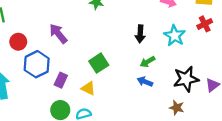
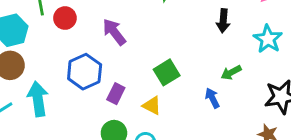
black arrow: (140, 34) -> (223, 21), moved
red circle: (18, 42) -> (65, 18), moved
blue arrow: (145, 82) -> (212, 98), moved, turned 40

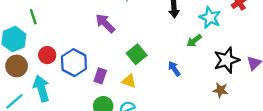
red circle: (65, 18) -> (47, 55), moved
purple arrow: (114, 32) -> (105, 23), moved
green arrow: (231, 72) -> (194, 41), moved

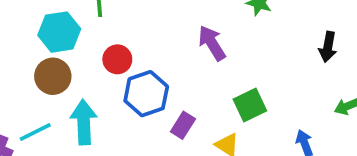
red circle: (47, 55) -> (117, 59), moved

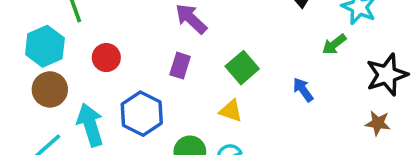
blue hexagon: (146, 94) -> (142, 114), moved
purple rectangle: (183, 125) -> (180, 66), moved

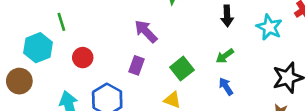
green arrow: (334, 44) -> (225, 56), moved
brown circle: (50, 89) -> (19, 81), moved

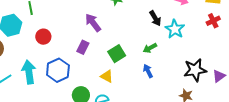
black arrow: (227, 16) -> (155, 18), turned -35
cyan star: (269, 27) -> (175, 29), moved

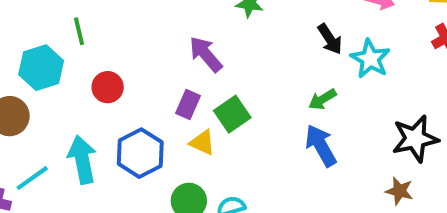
green square: (117, 54) -> (232, 114), moved
blue arrow: (148, 71) -> (321, 145), size x1.5
yellow triangle: (107, 76) -> (202, 143), moved

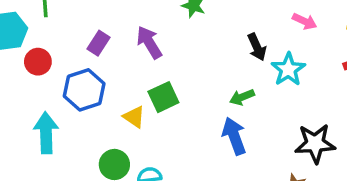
red circle: (108, 87) -> (38, 62), moved
purple rectangle: (188, 105) -> (98, 43), moved
blue hexagon: (140, 153) -> (84, 90), moved
cyan arrow: (82, 160) -> (46, 133), moved

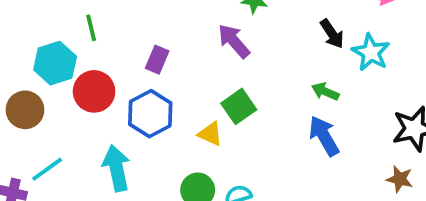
purple arrow: (149, 42) -> (234, 41), moved
red circle: (38, 62) -> (94, 91), size x1.4
green arrow: (242, 97) -> (325, 92), turned 55

